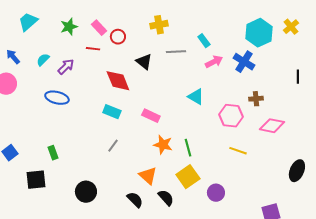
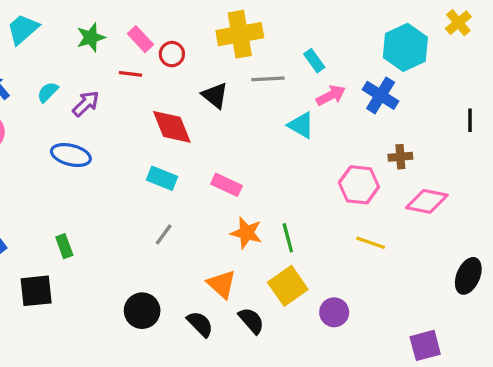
yellow cross: (159, 25) -> (240, 34), size x1.5
yellow cross: (291, 27) -> (458, 23), moved
cyan triangle: (196, 97) -> (301, 125), moved
black circle: (86, 192) -> (142, 311), moved

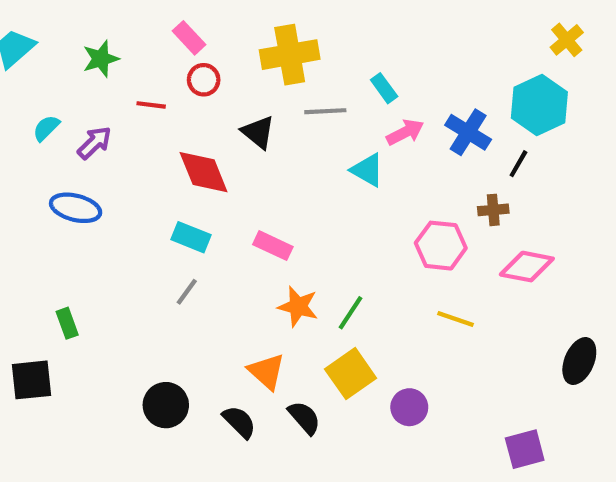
pink rectangle: (140, 39) -> (189, 38), moved
cyan hexagon: (405, 47) -> (539, 105), moved
black line: (470, 120) -> (518, 164), moved, turned 30
gray line: (164, 234) -> (187, 292), moved
green line: (288, 238) -> (351, 313), turned 48

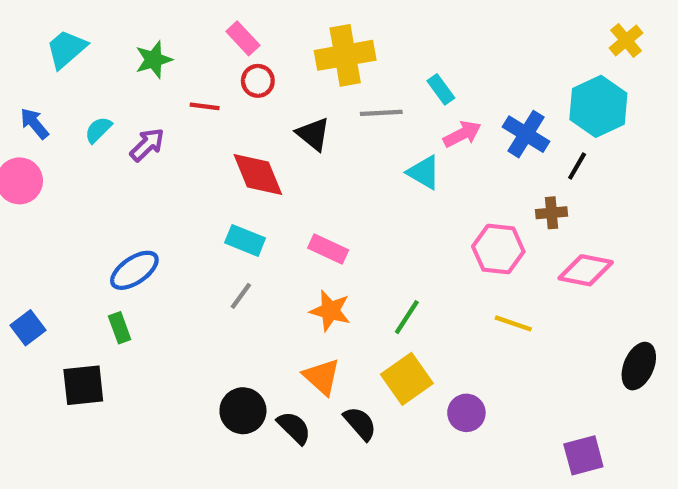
blue ellipse: (76, 208) -> (134, 270), moved, turned -48
orange star: (298, 306) -> (330, 311), moved
black circle: (166, 405) -> (243, 411), moved

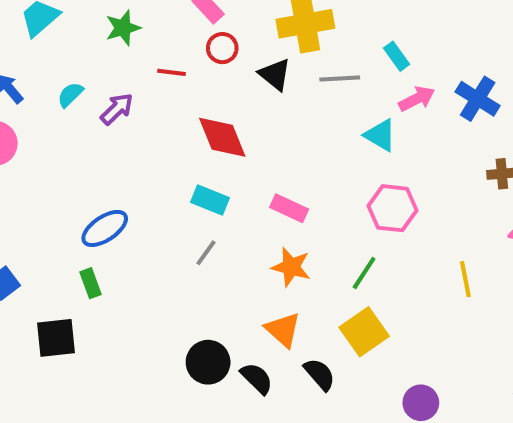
black triangle: (313, 134) -> (275, 74), moved
pink hexagon: (498, 249) -> (392, 208), moved
yellow line: (513, 323) -> (465, 279), turned 60
purple circle: (466, 413) -> (421, 403), moved

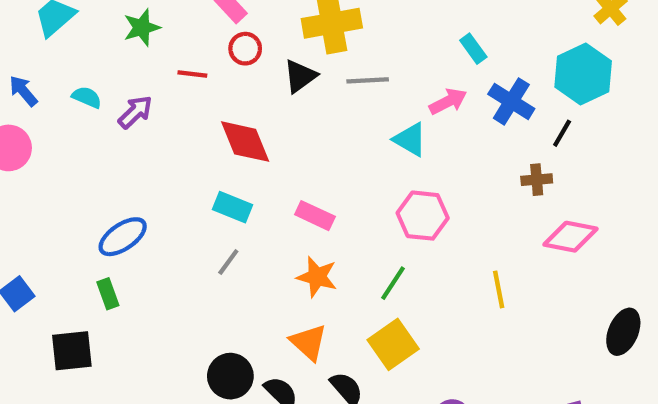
cyan rectangle: (397, 56) -> (473, 49), moved
black triangle: (275, 74) -> (300, 76), turned 45
cyan semicircle: (70, 95) -> (87, 97), turned 68

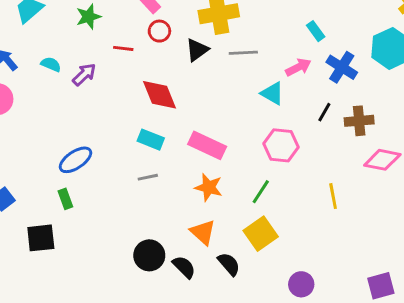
black line: (562, 133) -> (324, 112), moved
brown cross: (537, 180) -> (359, 121), size x1.4
pink rectangle: (315, 216) -> (207, 145), size x1.4
gray line: (228, 262) -> (148, 177), turned 42

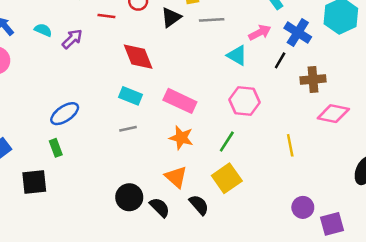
black line: (324, 112) -> (280, 60), moved
purple circle: (301, 284) -> (303, 207), moved

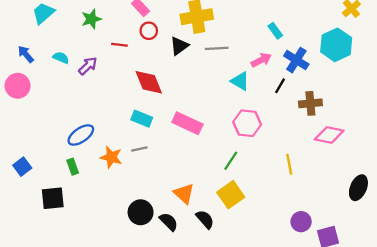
orange star: (181, 138) -> (111, 157), moved

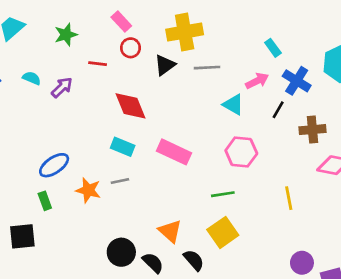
green line: (231, 161) -> (223, 194), turned 48

